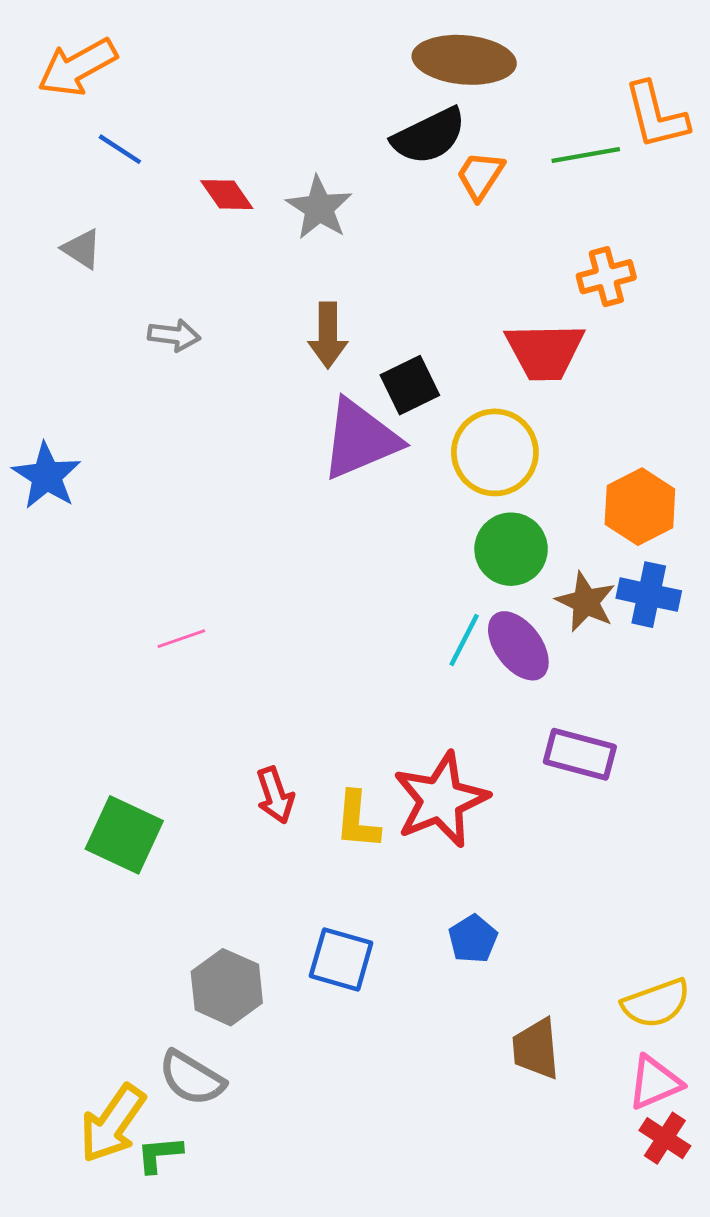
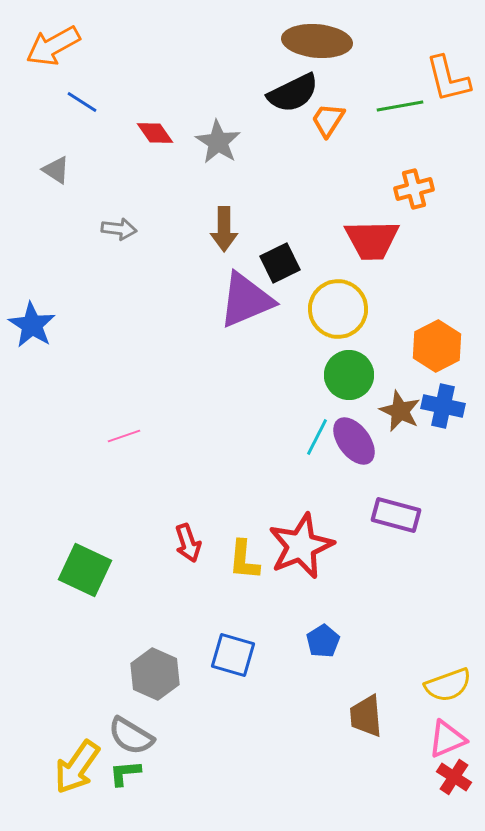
green L-shape: (159, 1154) -> (125, 773), moved

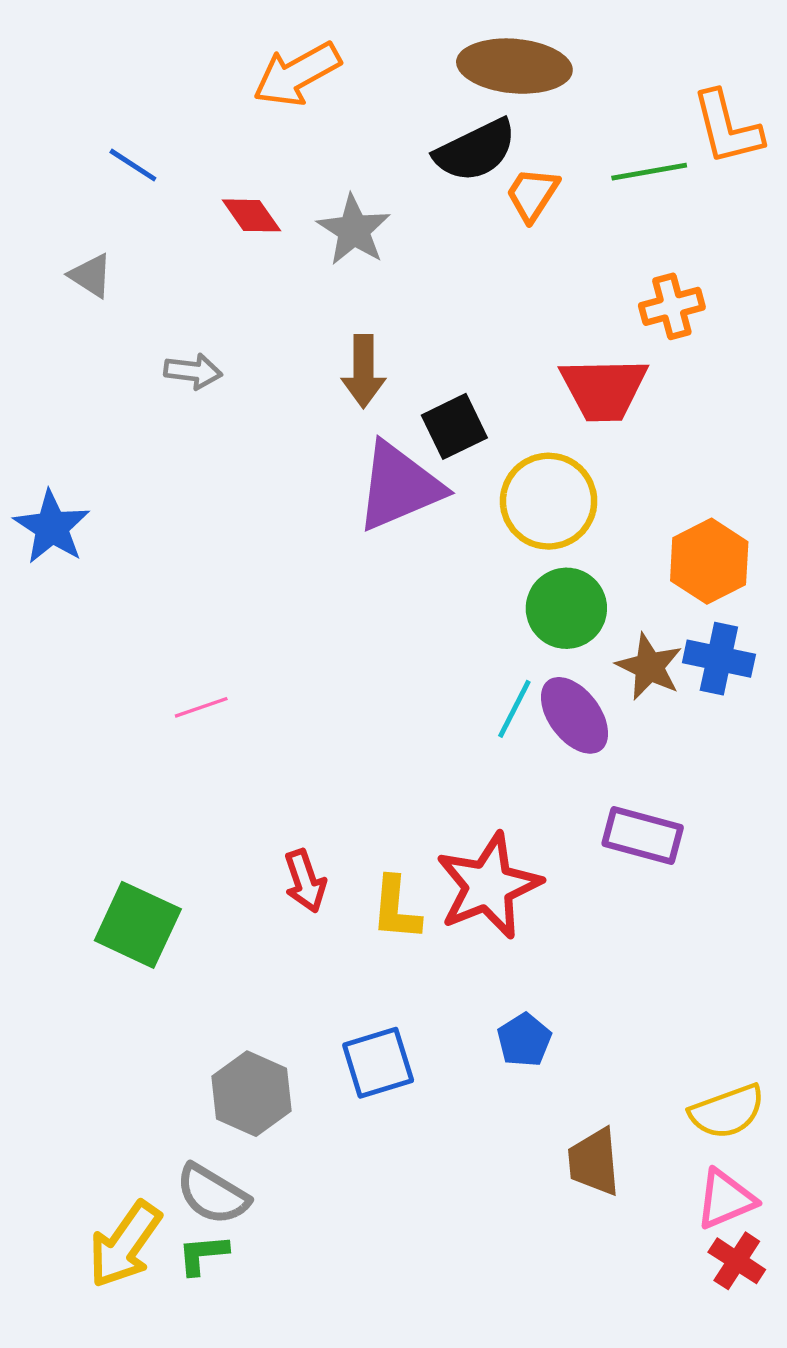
orange arrow: (53, 46) -> (297, 74), moved
blue square: (233, 655) -> (378, 1063), turned -33

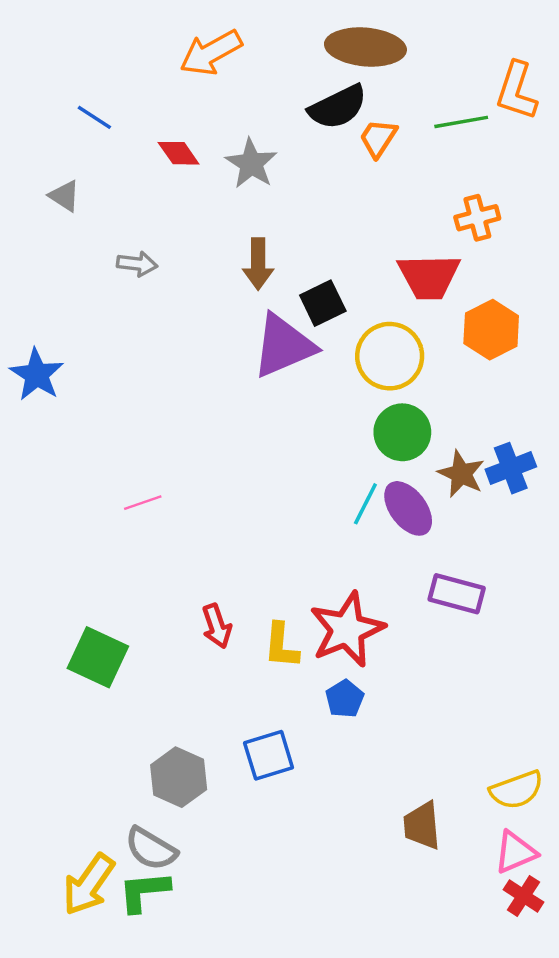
orange L-shape: (727, 128) -> (517, 91), turned 32
orange hexagon: (709, 561) -> (491, 330), moved
blue cross: (719, 659) -> (511, 468), turned -33
blue pentagon: (524, 1040) -> (345, 699), moved
green L-shape: (203, 1254) -> (144, 891), size x1.4

